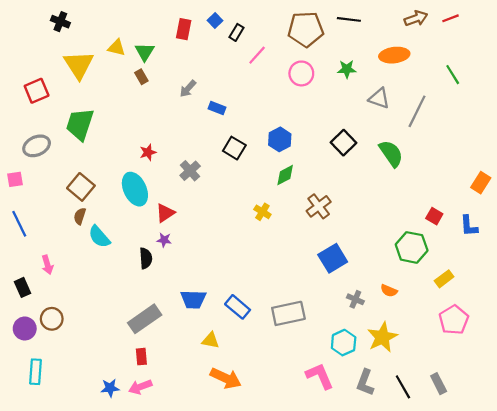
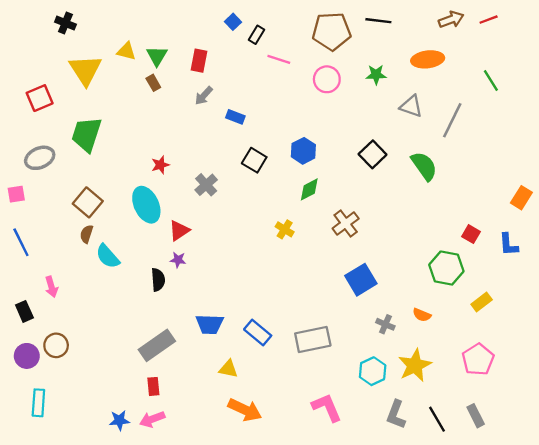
red rectangle: (184, 29) -> (199, 61), moved
pink line: (257, 55) -> (279, 59), turned 66
pink pentagon: (454, 320) -> (478, 359), moved
pink L-shape: (320, 376) -> (327, 407), moved

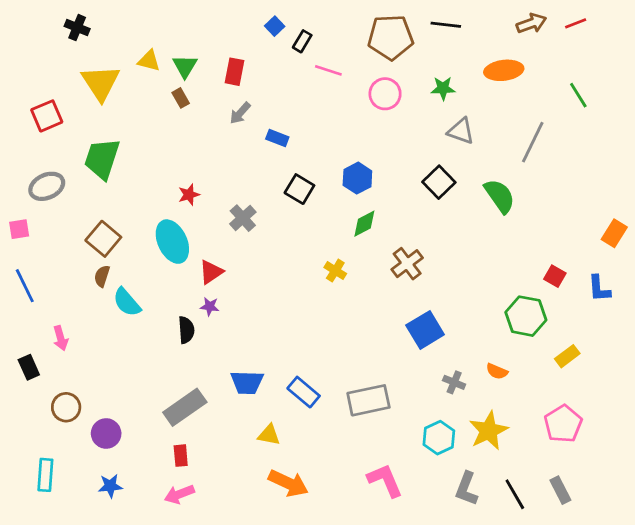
gray triangle: (411, 106) -> (461, 131), moved
purple circle: (27, 356) -> (106, 433), moved
blue star: (119, 420) -> (110, 486), moved

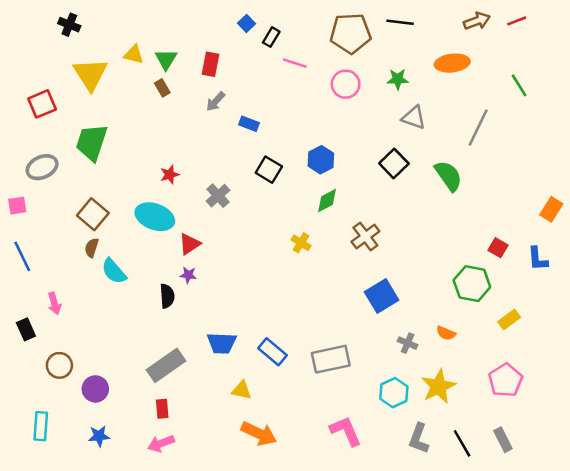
cyan ellipse: (172, 242) -> (155, 217), turned -45

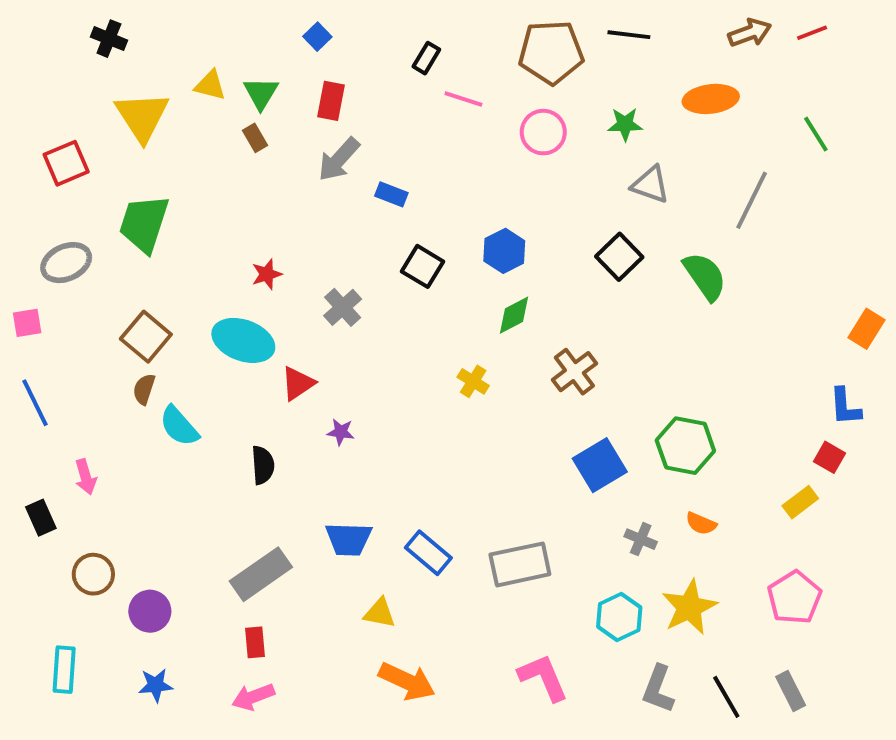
blue square: (246, 23) -> (317, 37), moved
gray arrow: (216, 101) -> (339, 159), size x1.4
red square: (498, 248) -> (830, 457), moved
purple star: (188, 275) -> (341, 432), moved
green hexagon: (472, 284) -> (685, 446), moved

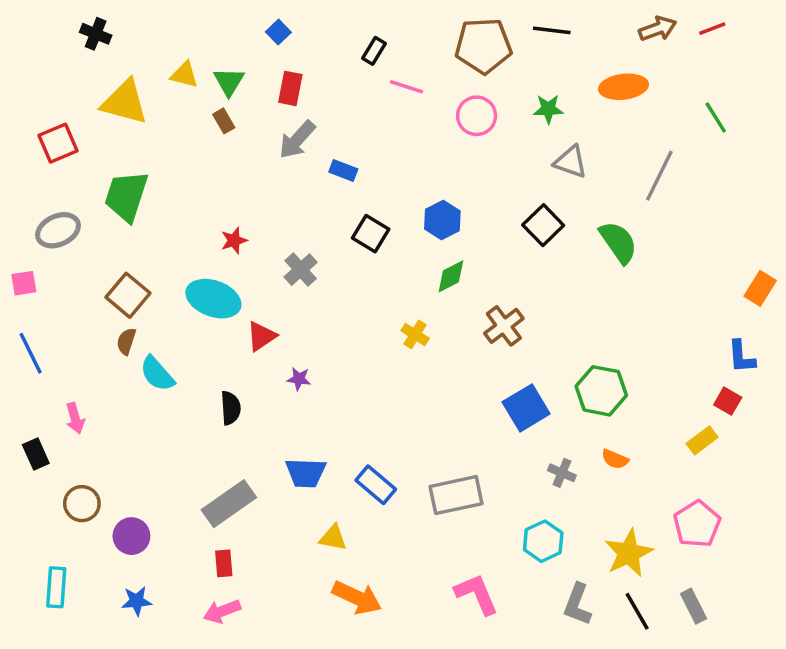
yellow triangle: (142, 116) -> (125, 102), turned -42
yellow star: (689, 607) -> (629, 553), moved

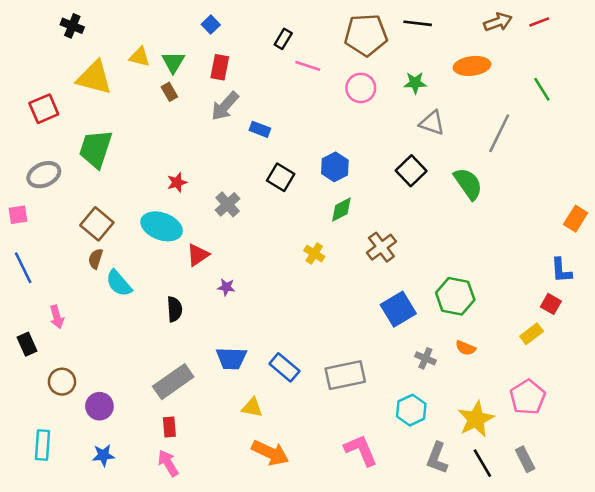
pink arrow: (222, 611) -> (168, 463), turned 80

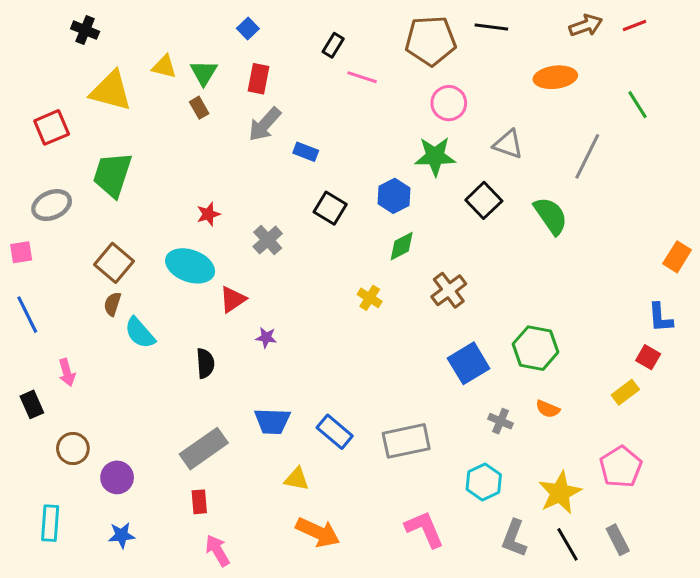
green star: (415, 83) -> (435, 156), moved, size x1.5
pink circle: (361, 88) -> (449, 103), moved
pink arrow: (168, 463) -> (217, 550), moved

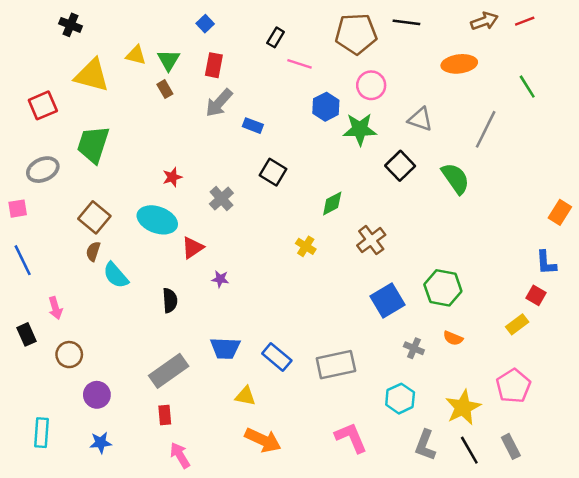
blue hexagon: (394, 196) -> (326, 107), moved
brown circle: (73, 449) -> (69, 355), moved

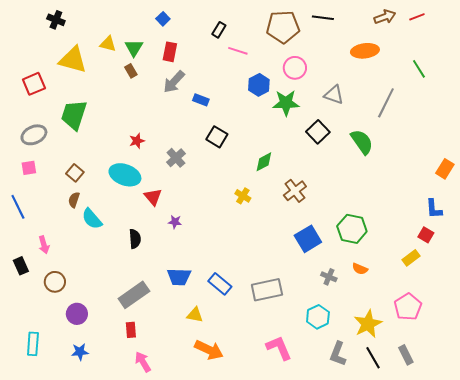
pink square: (18, 209) -> (29, 168), moved
brown square: (94, 217) -> (75, 173), size x0.7
red triangle: (193, 248) -> (153, 197), turned -36

